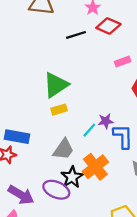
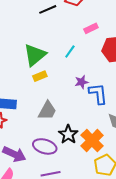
cyan line: (89, 130) -> (70, 51), moved
orange cross: (95, 167) -> (92, 141), moved
black star: (72, 177) -> (68, 134), moved

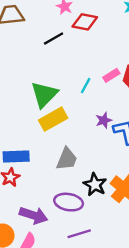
pink rectangle: (91, 28) -> (111, 75), moved
yellow rectangle: (40, 76) -> (53, 119), size x1.6

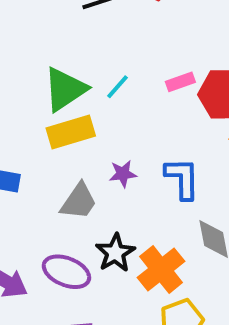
cyan line: (86, 86) -> (118, 87), moved
purple star: (104, 120) -> (123, 174), moved

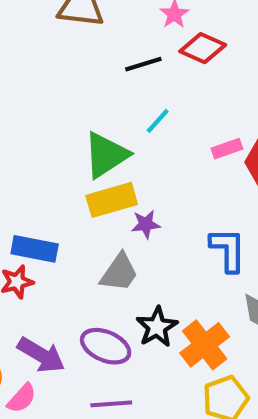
cyan line: (118, 87) -> (158, 121), moved
purple star: (123, 174) -> (146, 224), moved

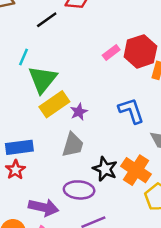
cyan line: (158, 121) -> (23, 57), moved

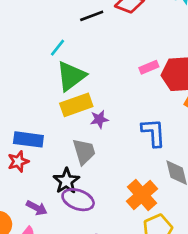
gray trapezoid: (73, 145) -> (84, 152), turned -48
black star: (105, 169) -> (66, 181), moved
purple arrow: (44, 207) -> (37, 208), size x0.7

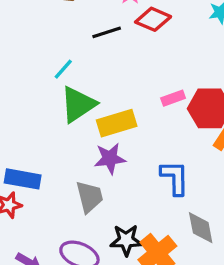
yellow rectangle: (76, 105) -> (117, 123), moved
purple star: (99, 119) -> (110, 158), size x1.4
black star: (66, 181) -> (126, 240), moved, turned 30

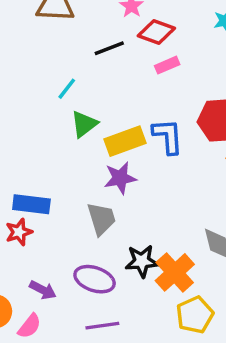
pink rectangle: (173, 98) -> (167, 65), moved
green triangle: (78, 104) -> (84, 124), size x0.7
blue L-shape: (175, 178) -> (168, 136), moved

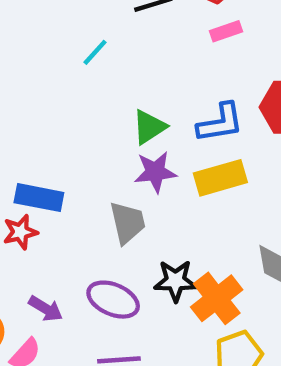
green triangle: (84, 124) -> (149, 127), moved
blue L-shape: (168, 136) -> (220, 123), turned 81
yellow rectangle: (125, 141) -> (220, 178), moved

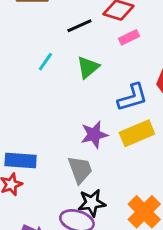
green triangle: (149, 127) -> (88, 67), moved
black star: (175, 281) -> (92, 203), moved

